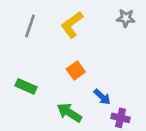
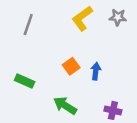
yellow L-shape: (72, 25) -> (82, 18), moved
blue arrow: (102, 97) -> (96, 71), moved, turned -126

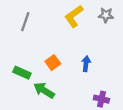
orange square: (71, 66) -> (53, 63), moved
green arrow: (65, 106) -> (44, 90), moved

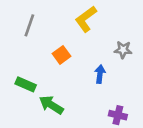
gray star: (106, 15) -> (123, 50), moved
orange square: (53, 63) -> (61, 55), moved

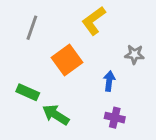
orange square: (61, 55) -> (67, 60), size x1.5
purple cross: (118, 115) -> (115, 118), moved

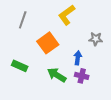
green arrow: (56, 115) -> (57, 75), moved
purple cross: (115, 118) -> (82, 76), moved

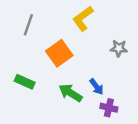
blue arrow: (78, 58) -> (96, 87), moved, turned 136
purple cross: (82, 76) -> (109, 108), moved

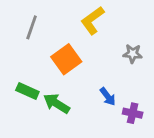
green arrow: (70, 93) -> (56, 103), moved
purple cross: (109, 108) -> (133, 113), moved

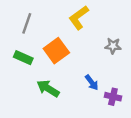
green rectangle: (27, 91) -> (23, 58), moved

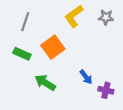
gray star: (113, 46) -> (106, 17), moved

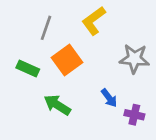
gray star: (106, 17) -> (134, 59), moved, size x1.5
gray line: (25, 22) -> (46, 28), moved

